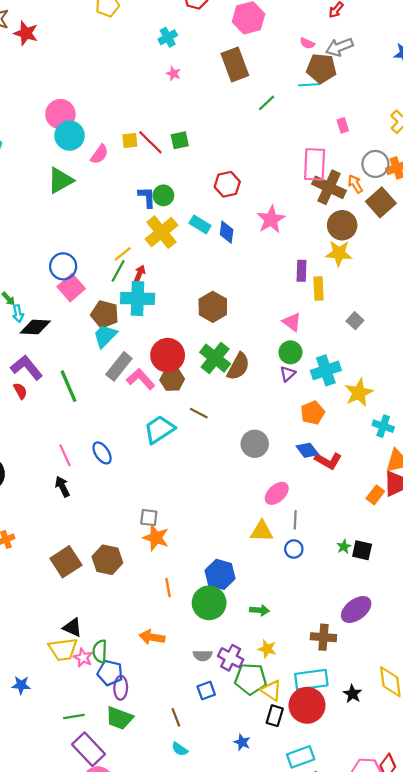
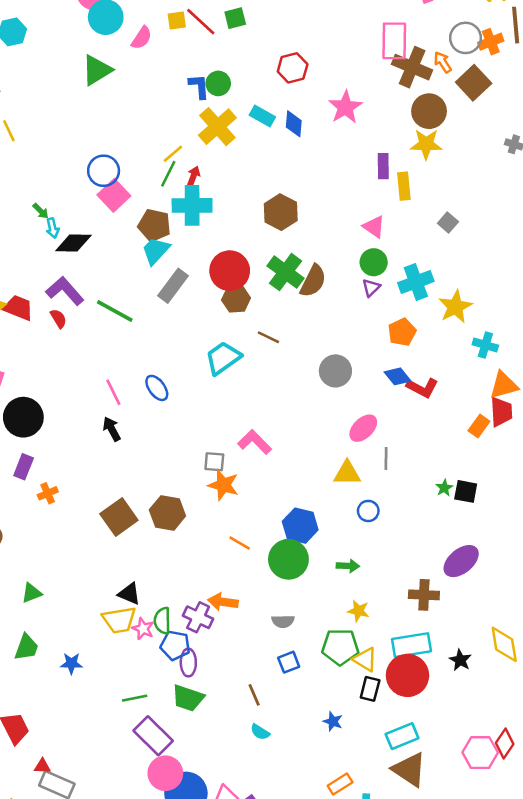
pink L-shape: (141, 379) -> (255, 442), moved
green line: (68, 386) -> (115, 311), turned -36
blue circle: (294, 549) -> (368, 511), moved
orange line: (168, 588) -> (240, 543), turned -48
purple cross: (231, 658) -> (198, 617), moved

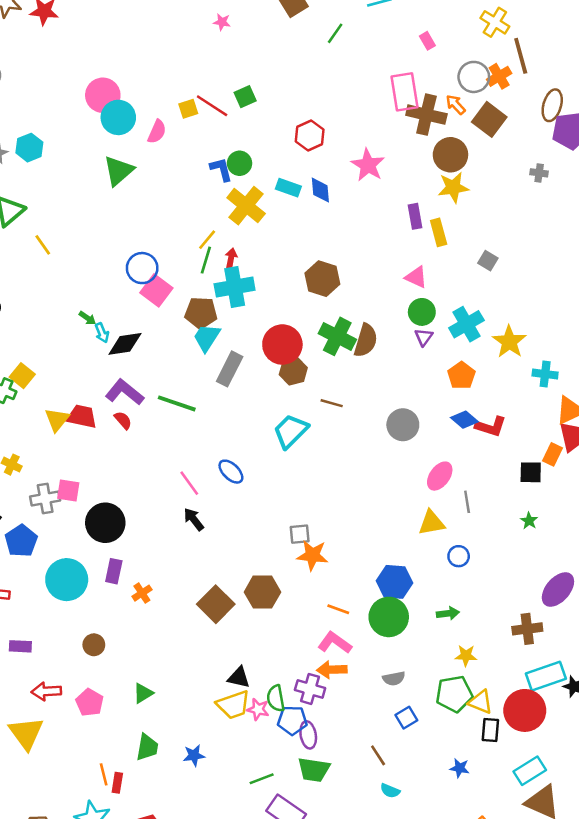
pink L-shape: (255, 442) -> (335, 643), moved
black square: (466, 491) -> (531, 472), moved
cyan rectangle: (411, 645) -> (546, 676), moved

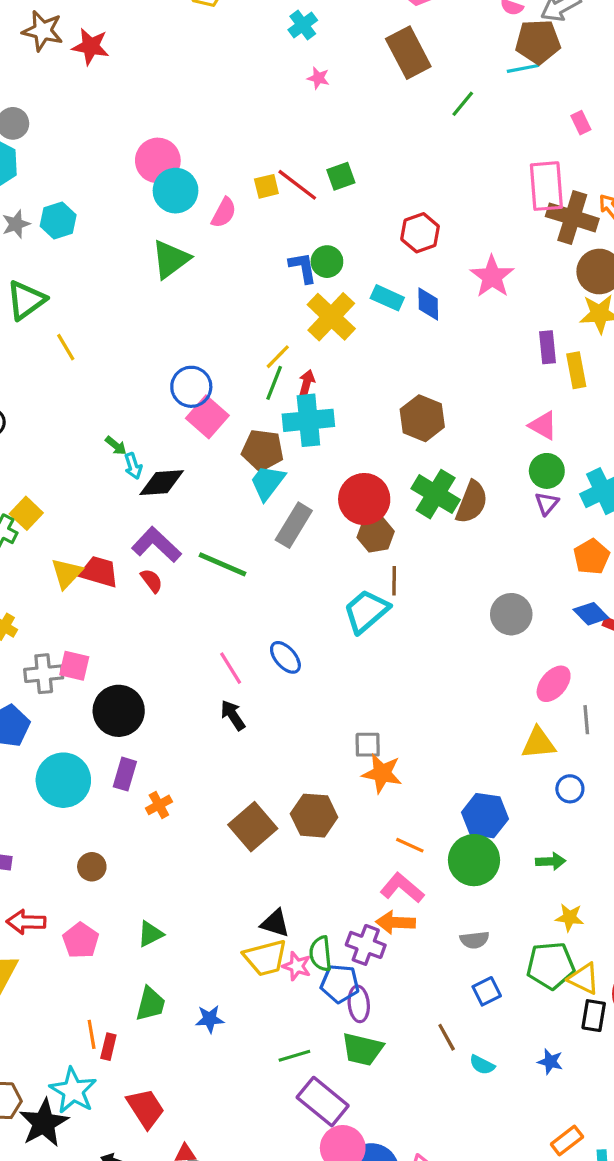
brown line: (332, 403) -> (394, 581), moved, turned 70
cyan semicircle: (390, 791) -> (482, 1065), moved

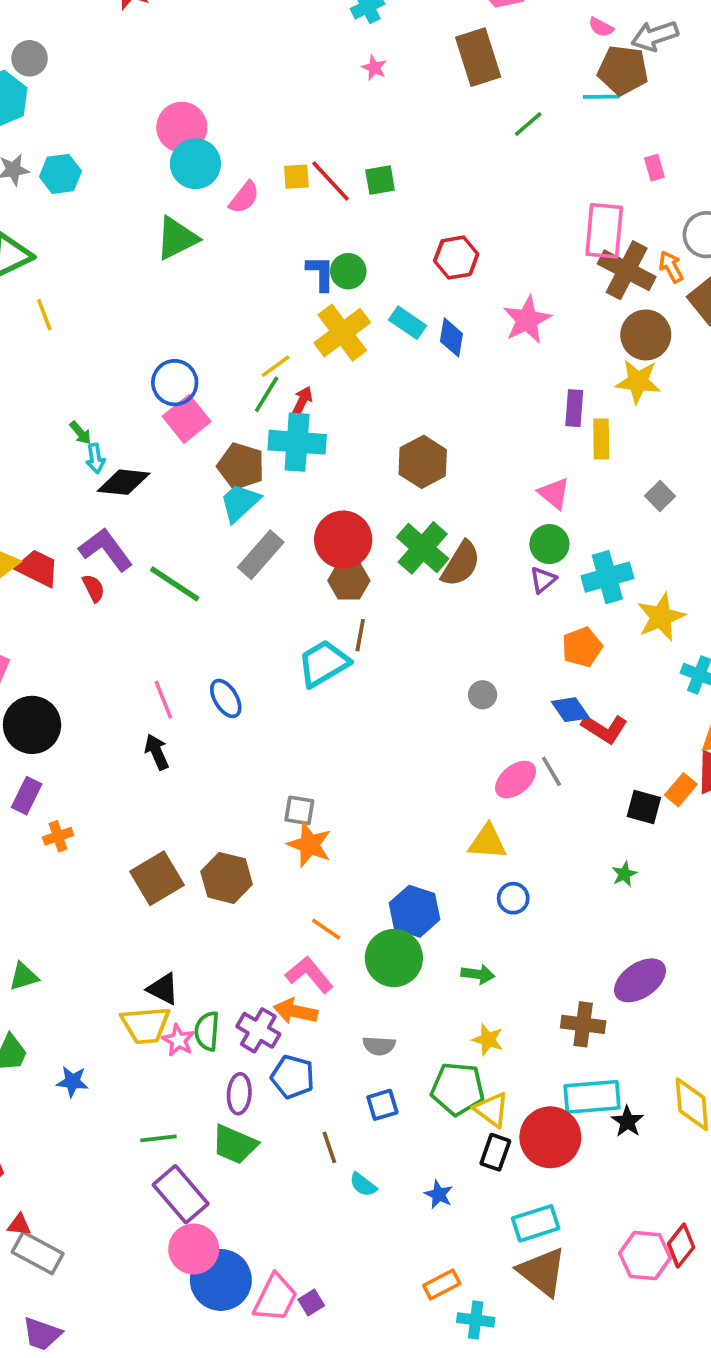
gray circle: (511, 614) -> (483, 695), size x0.6
gray line: (586, 720) -> (551, 771), moved, turned -36
blue pentagon: (340, 984) -> (293, 1077), moved

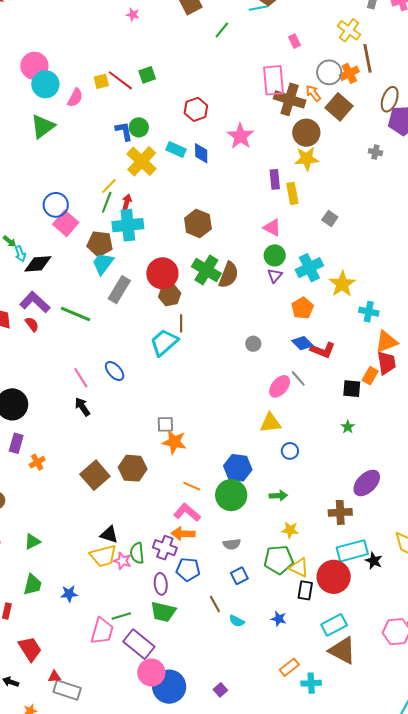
pink trapezoid: (275, 1298) -> (102, 631), moved

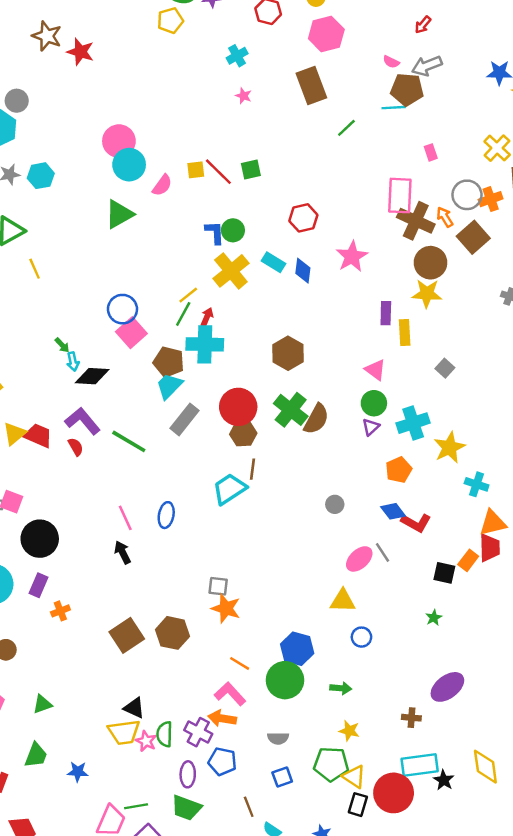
blue ellipse: (115, 371) -> (166, 515), turned 45
brown cross: (340, 512) -> (411, 718), size x0.7

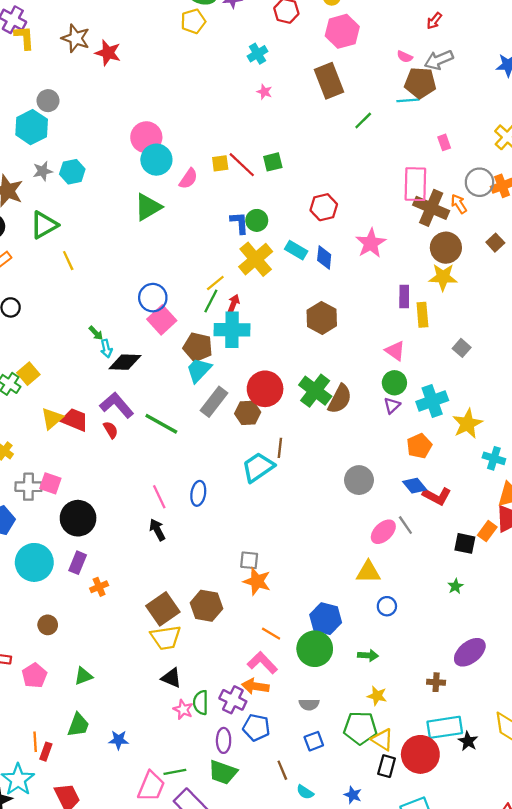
brown square: (473, 237) -> (495, 243), moved, size x0.6
brown hexagon: (288, 353) -> (322, 318), moved
brown hexagon: (243, 434) -> (248, 413), moved
gray circle: (335, 504) -> (359, 480), size x1.6
yellow trapezoid: (124, 732) -> (166, 638), moved

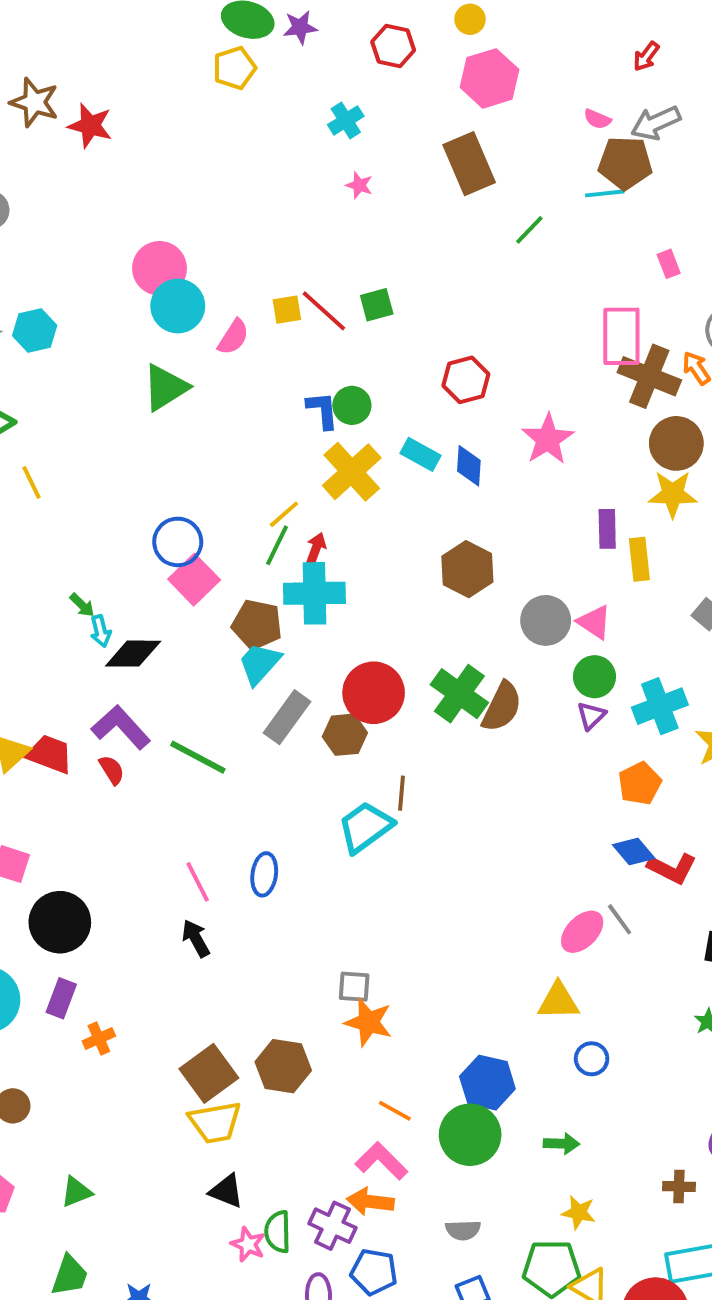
gray circle: (359, 480) -> (546, 620), moved

